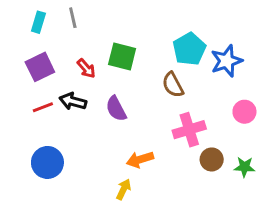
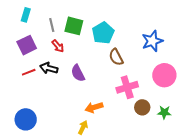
gray line: (73, 18) -> (52, 25), moved
cyan pentagon: (189, 49) -> (103, 33), moved
green square: (122, 56) -> (74, 26), moved
pink circle: (244, 112) -> (164, 75), size x1.5
blue circle: (47, 162) -> (26, 119), moved

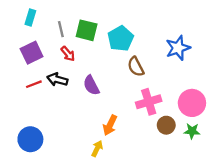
pink circle: (164, 75) -> (192, 103), moved
orange arrow: (94, 107) -> (110, 125), turned -48

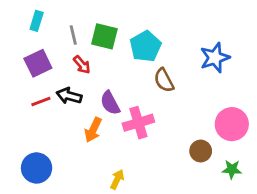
pink cross: (149, 102) -> (138, 123), moved
orange arrow: (110, 125) -> (93, 130), moved
green star: (192, 131) -> (232, 169), moved

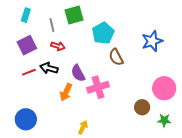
green square: (104, 36) -> (74, 15), moved, turned -30
red arrow: (82, 65) -> (58, 46), turned -32

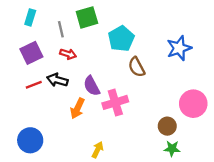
green star: (164, 120) -> (172, 149), moved

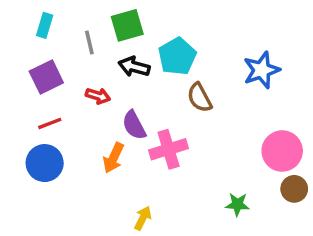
red arrow: (68, 54) -> (98, 96), moved
black arrow: (57, 80) -> (134, 67), moved
brown circle: (167, 126) -> (294, 189), moved
blue circle: (30, 140) -> (45, 163), moved
green star: (172, 149) -> (237, 204), moved

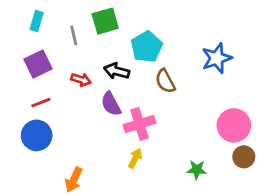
black arrow: (134, 67) -> (117, 71), moved
orange arrow: (113, 158) -> (74, 180), moved
yellow arrow: (143, 218) -> (135, 158), moved

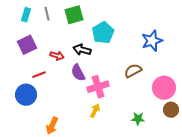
gray line: (74, 35) -> (47, 14), moved
brown semicircle: (165, 81) -> (133, 71), moved, turned 90
red line: (41, 103) -> (39, 75), moved

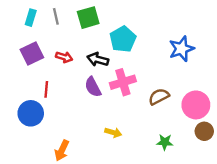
red arrow: (57, 56) -> (64, 57), moved
brown semicircle: (133, 71) -> (159, 97), moved
red line: (39, 75) -> (46, 89), turned -64
pink cross: (98, 87) -> (123, 82), moved
yellow arrow: (95, 111) -> (113, 132), turned 80

